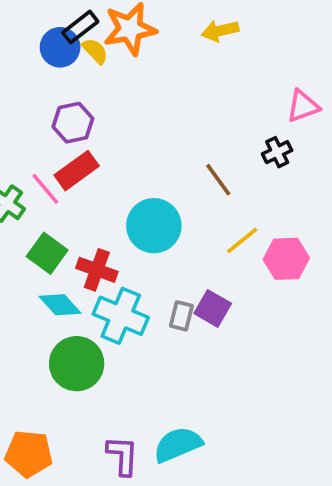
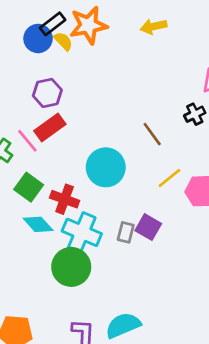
green circle: (77, 364) -> (71, 267), moved

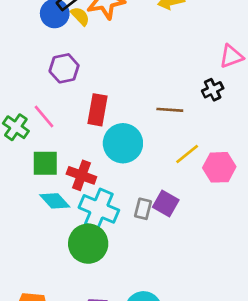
red rectangle: (50, 127) -> (98, 110), moved, turned -44
brown line: (152, 134) -> (170, 110), turned -50
green square: (29, 187) -> (45, 163), turned -36

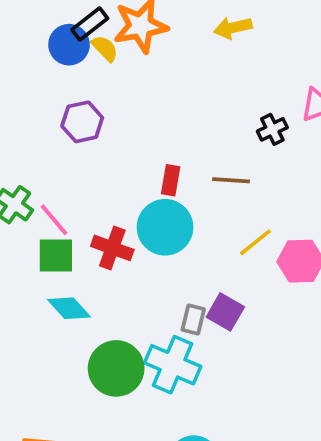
black cross: (213, 90) -> (272, 129), moved
red rectangle: (98, 110) -> (171, 180), moved, size x0.7
pink line: (44, 117) -> (54, 220), moved
red cross: (81, 175) -> (112, 248), moved
cyan cross: (99, 209) -> (173, 365), moved

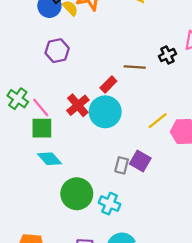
red rectangle: (171, 180) -> (108, 84), turned 35
brown line: (231, 180) -> (135, 67), moved
red cross: (112, 248) -> (78, 105), moved, turned 30
cyan cross: (173, 365) -> (110, 204), moved, size x0.7

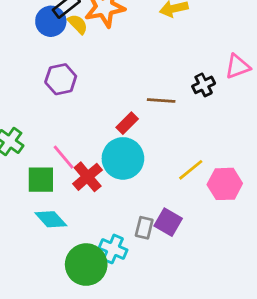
red cross: (78, 105) -> (88, 177), moved
pink line: (41, 107) -> (64, 157), moved
cyan cross: (110, 204) -> (113, 249), moved

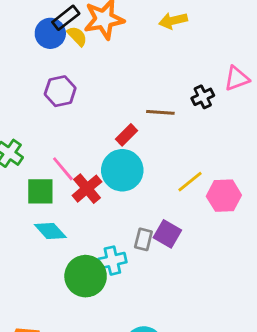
cyan cross: (113, 249) -> (112, 261), turned -36

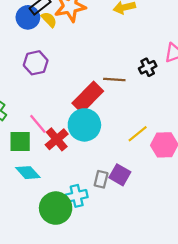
red rectangle: (127, 135) -> (88, 97), size x1.8

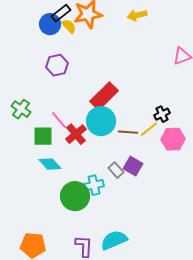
black cross: (148, 67) -> (162, 114), moved
brown line: (114, 79) -> (128, 132), moved
gray rectangle: (101, 179) -> (116, 170), turned -56

